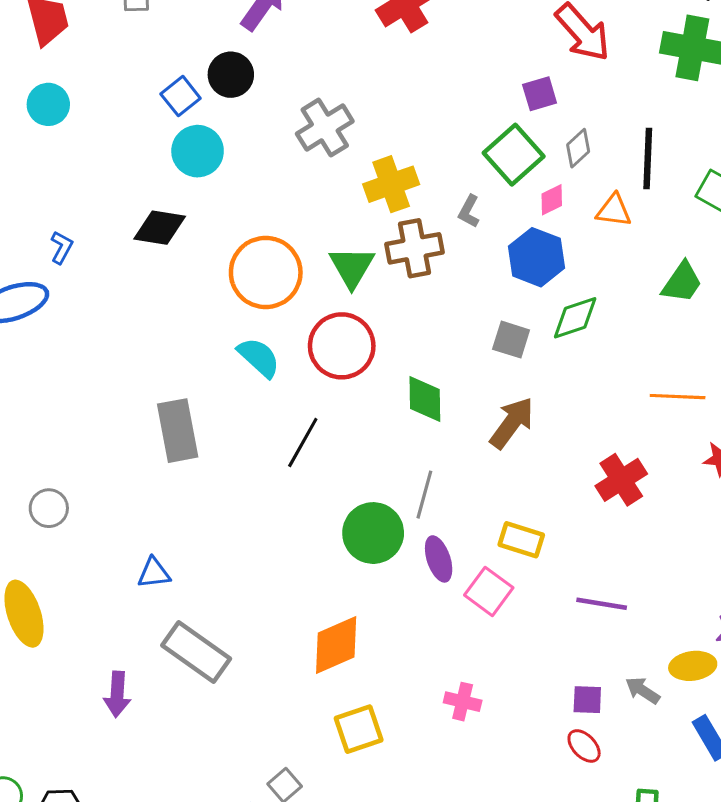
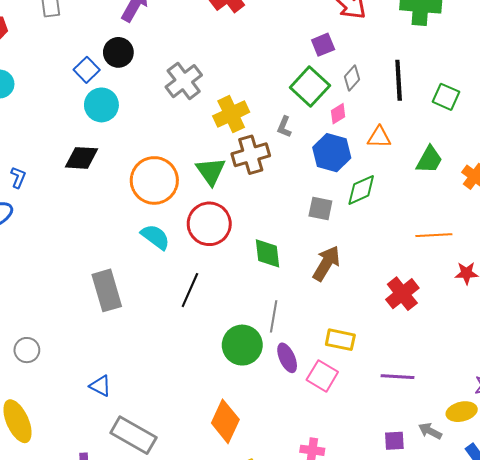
orange triangle: (614, 210) -> (379, 137), moved
blue triangle: (154, 573) -> (100, 386), turned 40
orange diamond: (336, 645) -> (225, 421), turned -36

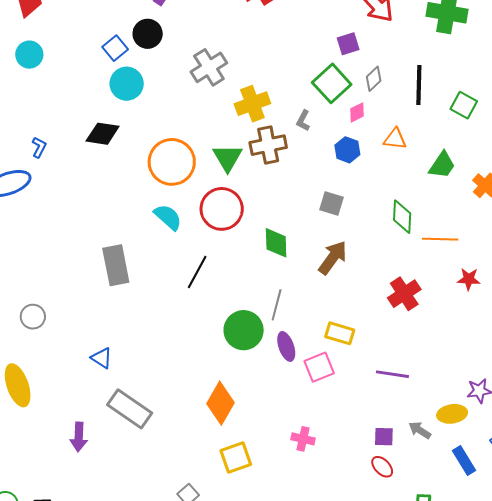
blue hexagon: (332, 153) -> (347, 150), size x0.7
green diamond: (361, 190) -> (402, 217), moved, turned -68
pink square: (322, 376) -> (319, 367), turned 32

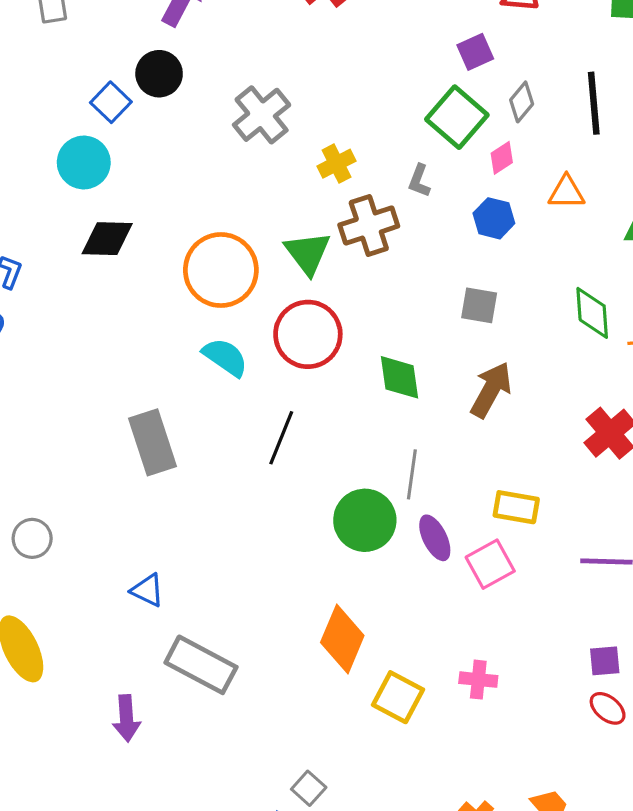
cyan circle: (127, 84) -> (84, 162), moved
yellow cross: (252, 104) -> (336, 164), size x0.7
yellow square: (236, 458) -> (398, 697), moved, turned -36

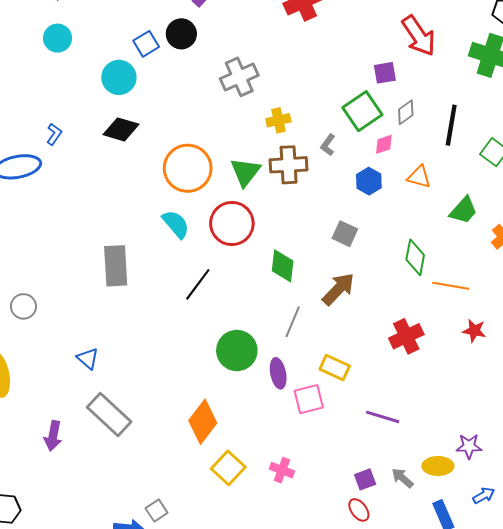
gray line: (412, 474) -> (293, 322), moved
purple square: (605, 661) -> (365, 479), turned -30

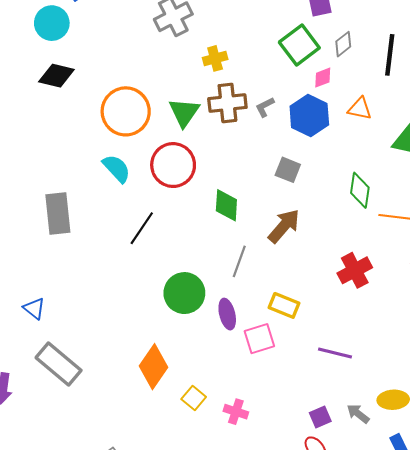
gray L-shape: (328, 145) -> (265, 107), moved, turned 30
blue hexagon: (369, 181) -> (309, 116), size x1.5
yellow square: (228, 468) -> (194, 398), moved, size x0.7

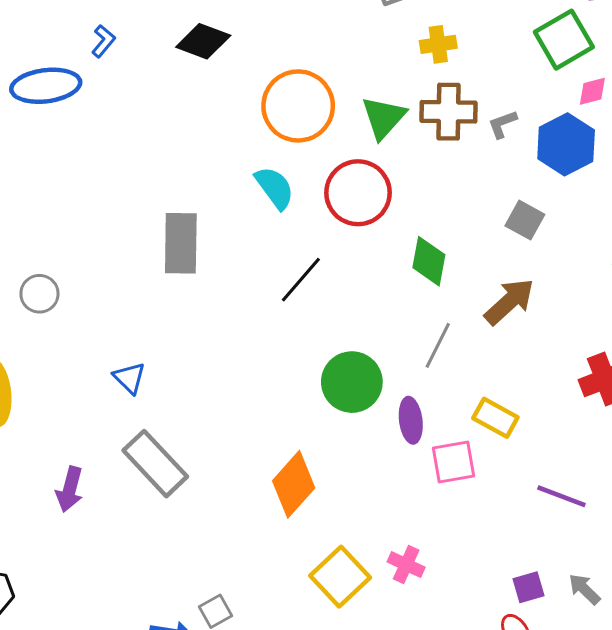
yellow square: (194, 398) -> (340, 577), moved, size x1.6

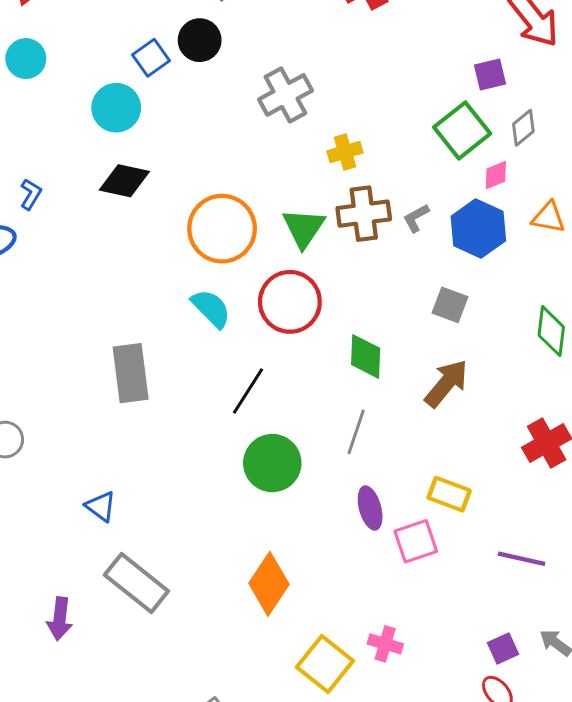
gray line: (438, 345) -> (356, 432), moved
green circle: (352, 382) -> (272, 463), moved

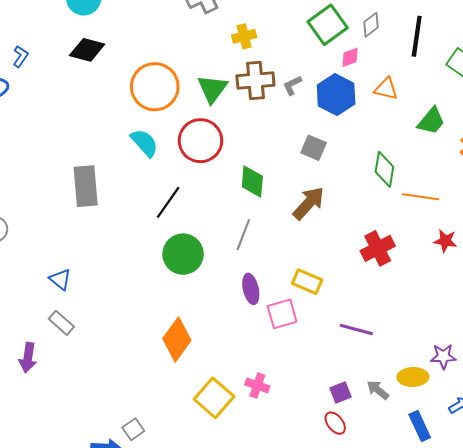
gray rectangle: (136, 583) -> (61, 323), moved, size x0.6

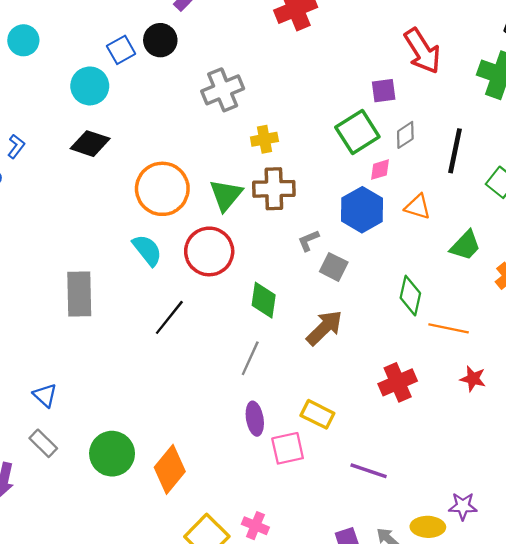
gray L-shape: (292, 85) -> (308, 241), moved
green circle: (183, 254) -> (112, 454), moved

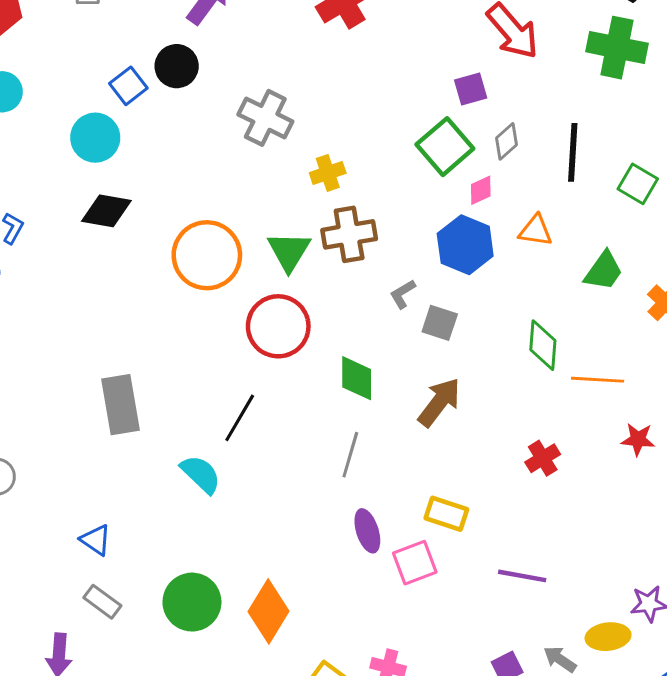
gray cross: (223, 90) -> (265, 118), turned -33
cyan semicircle: (147, 250) -> (201, 474), moved
red cross: (398, 382) -> (543, 458), size x0.7

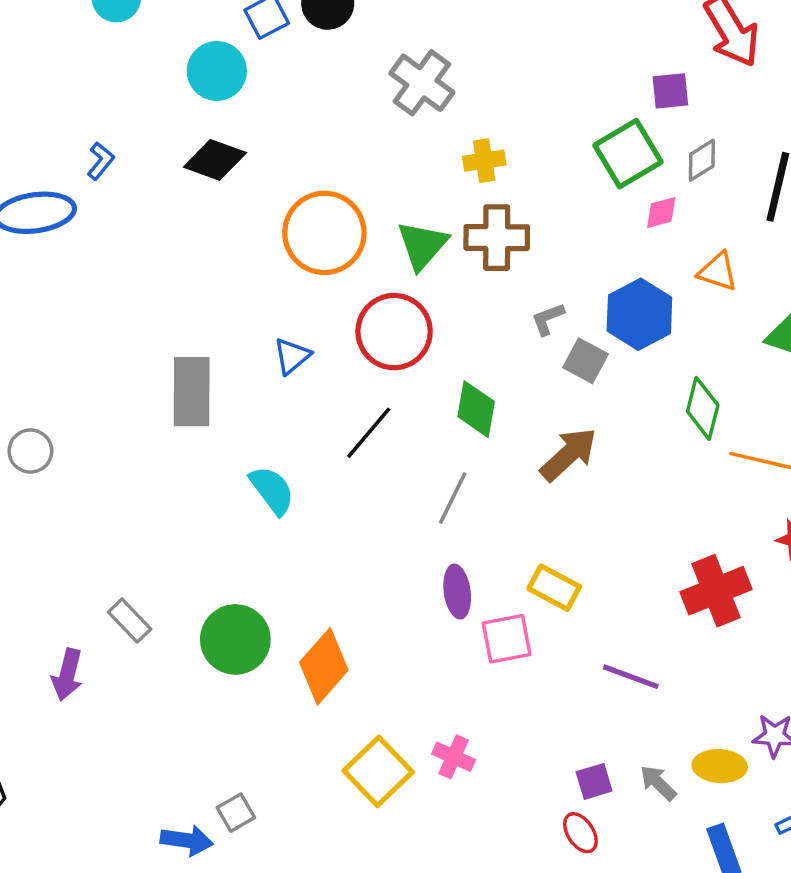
blue hexagon: (465, 245) -> (639, 314), moved
black line: (240, 418) -> (369, 433), moved
red cross: (543, 458) -> (716, 591), moved, size x1.6
blue triangle: (96, 540) -> (292, 356), moved, turned 36

